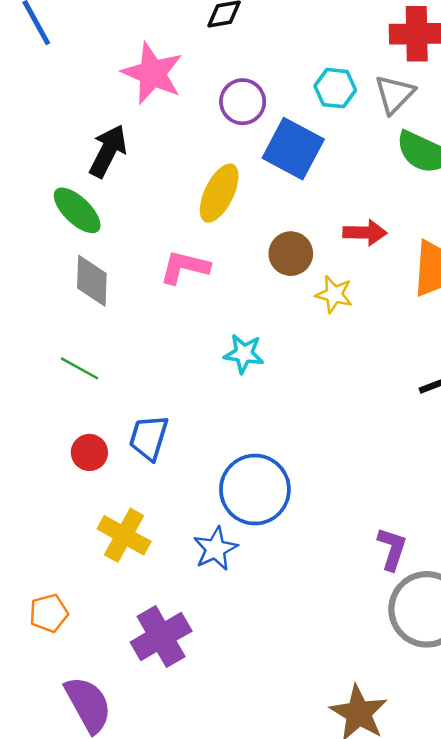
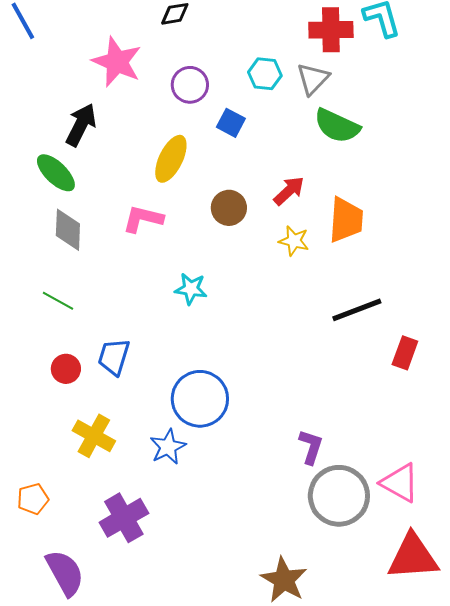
blue square: (293, 149) -> (231, 123), size x0.6
red arrow: (365, 233) -> (289, 191), turned -44
yellow star: (334, 294) -> (294, 241), moved

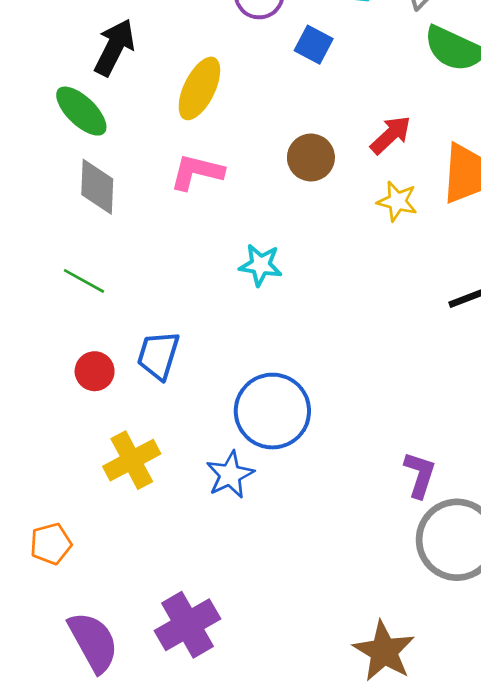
yellow ellipse: (171, 159) -> (199, 88), moved
yellow cross: (94, 436) -> (132, 460), turned 33
purple cross: (124, 518) -> (188, 625), moved

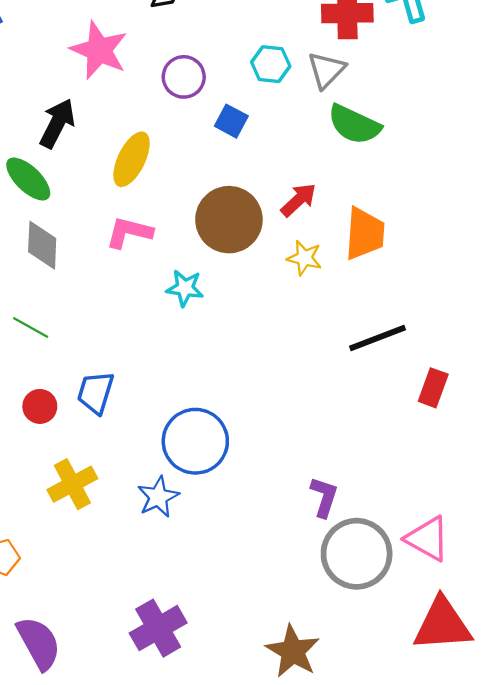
brown circle: (311, 157) -> (229, 220), size x1.6
cyan star: (261, 265) -> (185, 288), moved
purple cross: (188, 625) -> (158, 628), moved

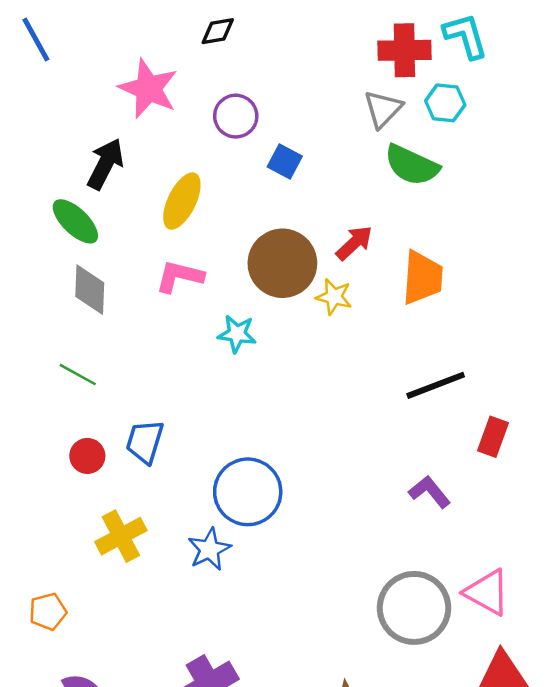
cyan hexagon: (271, 64) -> (445, 103), moved
yellow star: (304, 258) -> (334, 297), moved
purple L-shape: (324, 497) -> (430, 492), moved, turned -57

